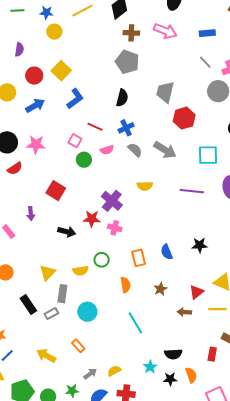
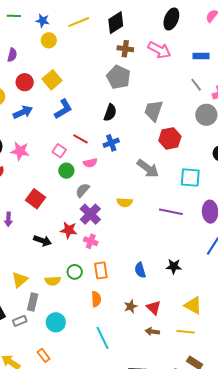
gray semicircle: (135, 150) -> (83, 190), moved, turned -98
orange rectangle: (139, 258) -> (101, 270), moved
red triangle: (196, 292) -> (154, 308), moved, turned -42

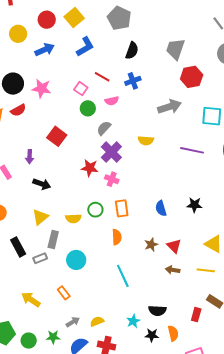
gray pentagon: (119, 77) -> (119, 18), moved
gray arrow: (148, 168) -> (169, 107), turned -55
black arrow: (43, 241) -> (42, 184), moved

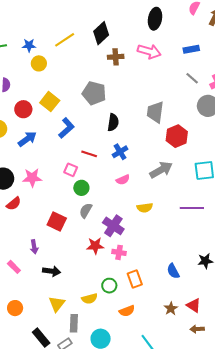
pink semicircle: (112, 101) -> (123, 180), moved
gray semicircle: (104, 128) -> (86, 211), moved
orange semicircle: (117, 237) -> (127, 311), moved, turned 84

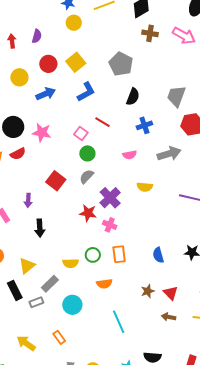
blue cross: (120, 152) -> (144, 125), moved
black arrow: (52, 271) -> (40, 228), turned 66
yellow triangle: (57, 304) -> (27, 266), moved
gray rectangle: (74, 323) -> (50, 284), turned 30

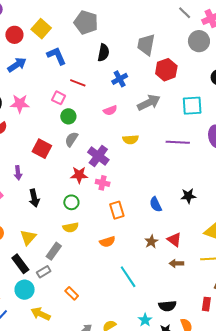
blue L-shape: (86, 92) -> (57, 56), turned -75
green circle: (93, 255) -> (71, 202), moved
cyan circle: (72, 305) -> (25, 290), moved
orange rectangle: (59, 337) -> (72, 293), moved

